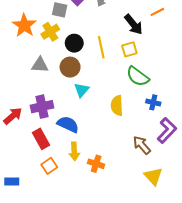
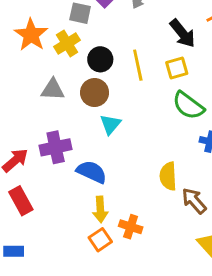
yellow semicircle: (117, 106) -> (168, 176), moved
red rectangle: (41, 139) -> (21, 201), moved
orange square: (49, 166) -> (100, 240), moved

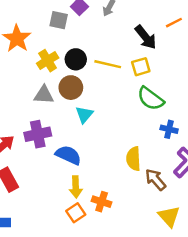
yellow cross: (67, 43) -> (48, 61), moved
yellow line: (138, 65) -> (108, 64), turned -65
gray triangle: (53, 90) -> (44, 95), moved

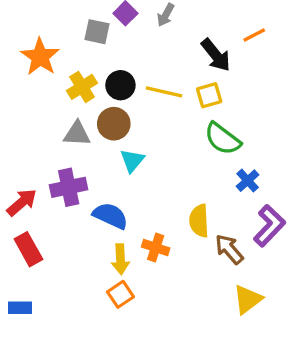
blue cross: (169, 129) -> (248, 181), turned 35
orange cross: (102, 202) -> (156, 247), moved
yellow triangle: (169, 216) -> (248, 299), turned 35

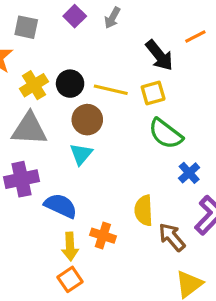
gray square: (97, 32) -> (26, 27), moved
brown circle: (114, 124) -> (87, 120), moved
gray triangle: (77, 134) -> (29, 129), size x1.4

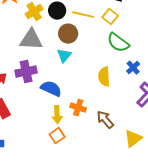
yellow square: (153, 93) -> (110, 17), turned -35
yellow semicircle: (144, 210) -> (104, 77), moved
brown arrow: (172, 237) -> (105, 120), moved

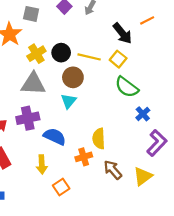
yellow semicircle: (104, 77) -> (99, 139), moved
orange cross: (78, 108) -> (84, 157), turned -35
yellow arrow: (57, 115) -> (42, 164), moved
yellow triangle: (133, 139) -> (143, 176), moved

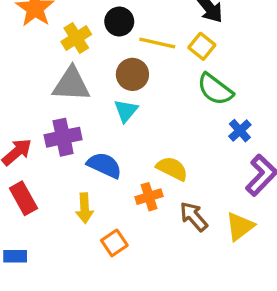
black circle: (61, 53) -> (119, 22), moved
yellow semicircle: (99, 139) -> (172, 169), turned 120

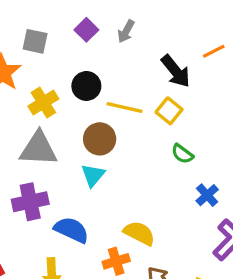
green semicircle: (215, 89) -> (182, 154), size x0.6

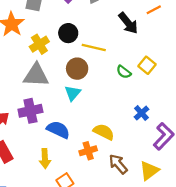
yellow square: (169, 111) -> (147, 65), moved
green semicircle: (182, 154) -> (124, 72), moved
blue cross: (207, 195) -> (141, 113), moved

